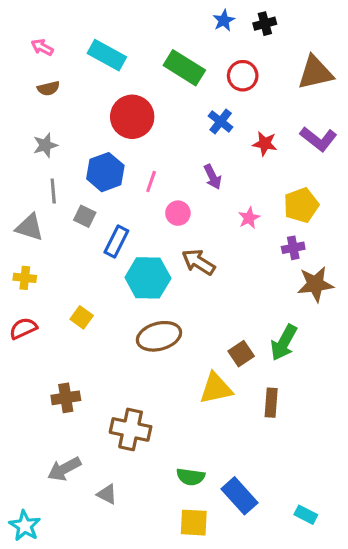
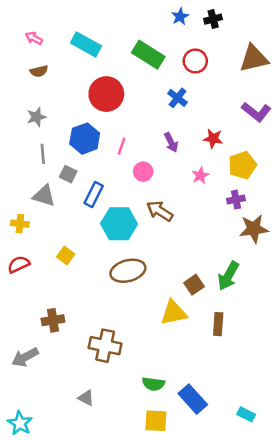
red star: (265, 144) -> (213, 139), moved
gray triangle: (30, 227) -> (44, 196), moved
gray arrow: (64, 469) -> (25, 357), moved

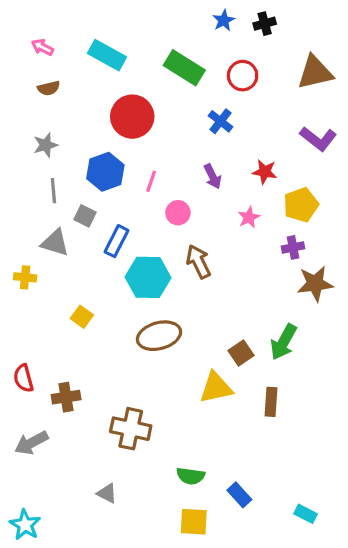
brown arrow: (160, 211) -> (198, 262), turned 32
red semicircle: (19, 264) -> (23, 378), moved, turned -80
blue rectangle: (193, 399) -> (239, 495), size x0.7

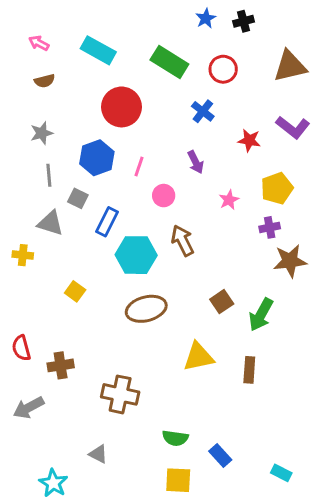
red star: (265, 172) -> (249, 140), moved
brown square: (241, 353) -> (222, 302), moved
cyan star: (25, 525) -> (53, 483), moved

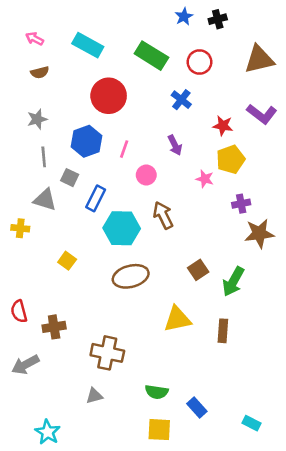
yellow pentagon: (277, 188) -> (231, 159), moved
pink star: (229, 200) -> (205, 179), turned -30
gray triangle: (98, 454) -> (94, 396), moved, turned -42

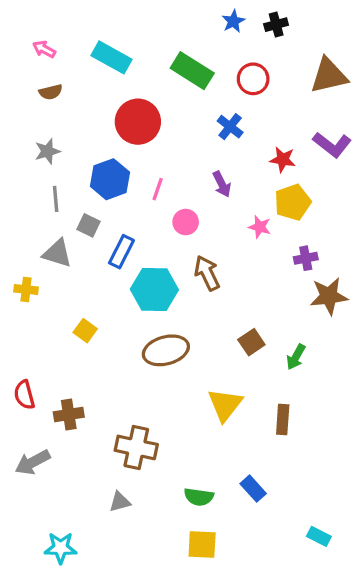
green arrow: (233, 282) -> (296, 357), size x0.7
yellow triangle: (177, 319) -> (225, 405), turned -40
blue rectangle: (197, 407) -> (253, 489), moved
cyan star: (48, 432) -> (61, 548), turned -30

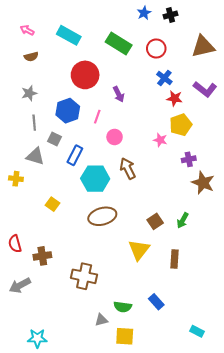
blue cross: (230, 127) -> (164, 78), moved
purple arrow: (222, 184) -> (119, 94), moved
brown star: (329, 296) -> (203, 183), turned 30
brown square: (251, 342) -> (155, 221), moved
gray triangle: (120, 502) -> (101, 320), moved

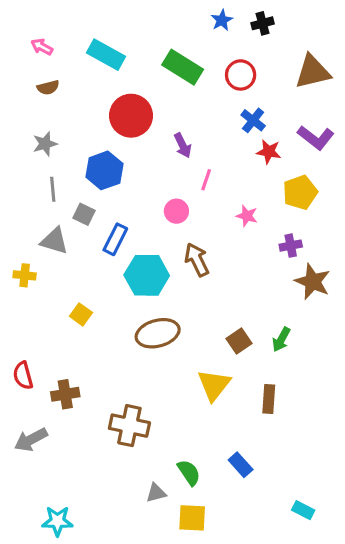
pink line: (97, 117) -> (206, 180), moved
yellow pentagon: (181, 125) -> (300, 192), moved
green semicircle: (123, 307) -> (189, 473), turned -132

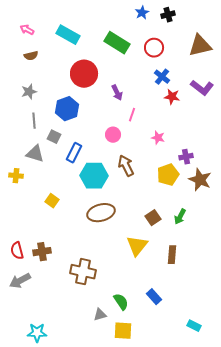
yellow pentagon: (300, 192) -> (168, 175), moved
red semicircle: (23, 375) -> (17, 251), moved

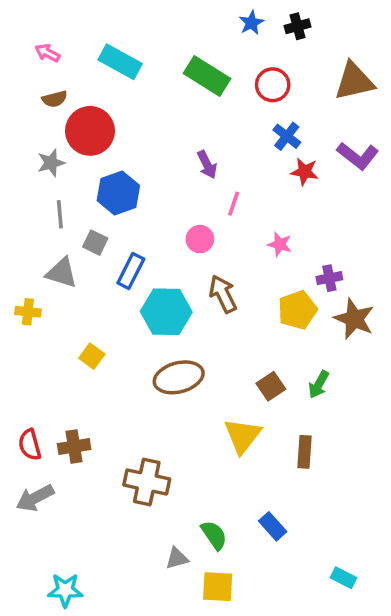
red circle: (84, 74) -> (90, 131), moved

